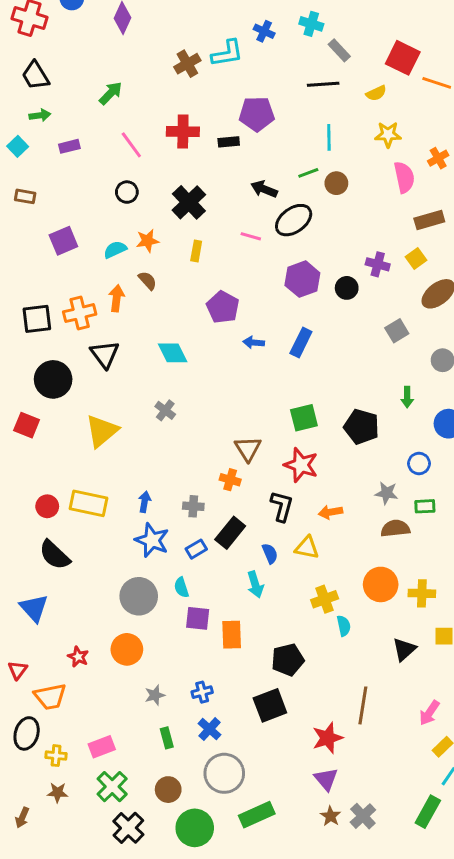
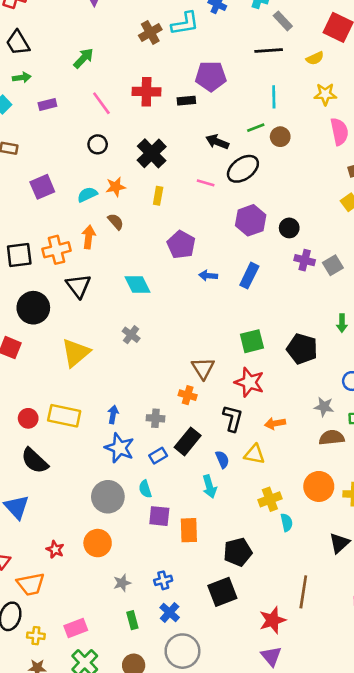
purple cross: (378, 264) -> (305, 260), moved

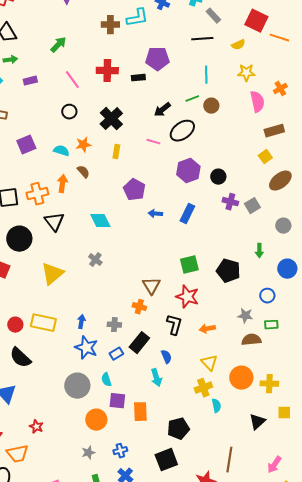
brown cross: (150, 33) -> (110, 25), turned 30
black arrow: (217, 142) -> (162, 110), turned -60
cyan semicircle: (87, 195) -> (61, 151), turned 42
yellow triangle: (254, 454) -> (209, 363), moved, turned 36
orange circle: (98, 543) -> (96, 420), moved

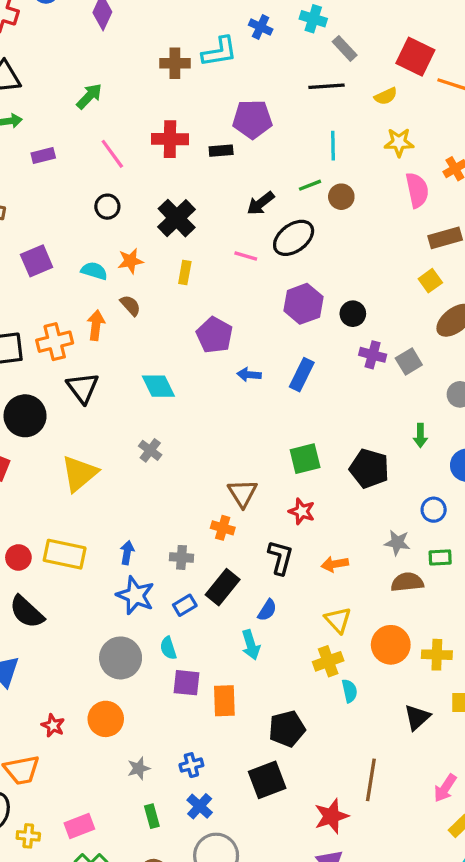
red star: (187, 297) -> (302, 511), size x0.7
blue semicircle: (166, 357) -> (267, 610), turned 56
orange circle: (96, 420) -> (106, 719), moved

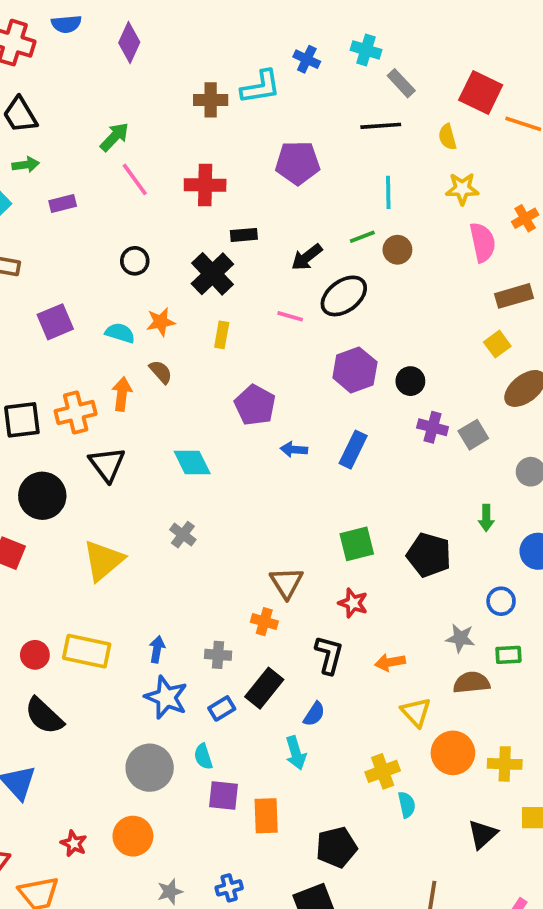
yellow semicircle: (386, 96) -> (447, 137), turned 100
black rectangle: (221, 151) -> (244, 235), moved
pink line: (112, 154) -> (135, 179), moved
yellow triangle: (338, 620) -> (416, 712), moved

